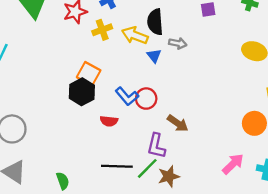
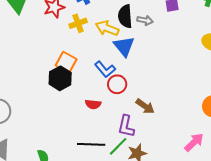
gray arrow: (178, 43) -> (145, 20), moved
blue triangle: (154, 56) -> (124, 46), size x1.6
blue L-shape: (127, 96) -> (105, 69), moved
red semicircle: (109, 121) -> (93, 104), moved

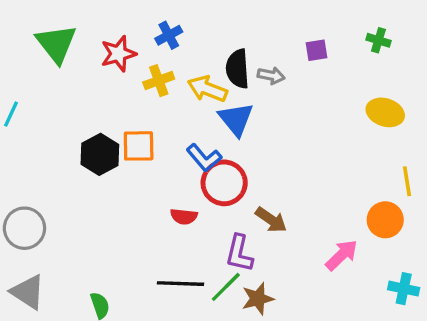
orange square: (66, 62) -> (139, 146), turned -30
black hexagon: (60, 78) -> (100, 154), moved
red circle: (117, 84) -> (224, 183), size x1.4
pink arrow: (194, 142) -> (342, 255), moved

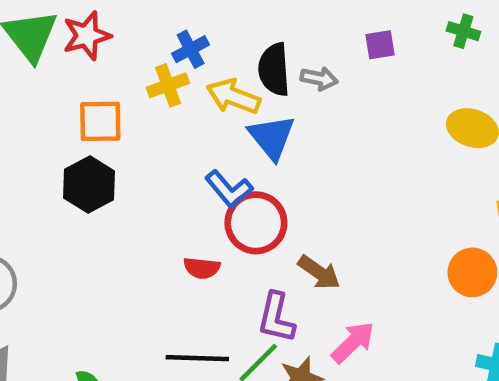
blue cross: (169, 35) -> (191, 49), moved
red star: (118, 54) -> (87, 36), moved
orange square: (139, 146) -> (100, 121), moved
pink arrow: (342, 255) -> (353, 342), moved

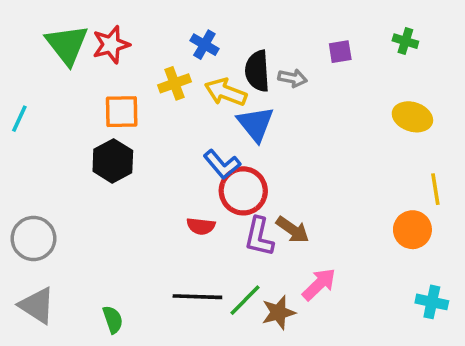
blue cross: (191, 49) -> (204, 45), moved, turned -32
purple L-shape: (276, 318) -> (259, 237), moved

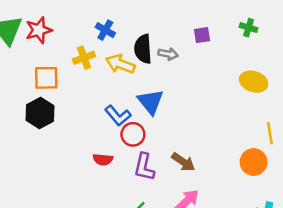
blue triangle: (256, 124) -> (151, 102), moved
red circle: (243, 191) -> (133, 134), size x0.7
brown arrow: (293, 230) -> (183, 162), moved

